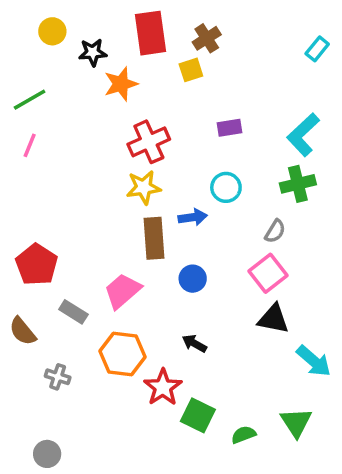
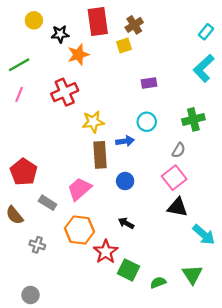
cyan L-shape: (303, 135) -> (204, 68), moved
red cross: (149, 142) -> (65, 92), moved

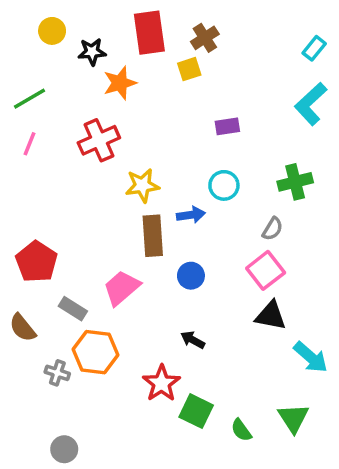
orange hexagon: (79, 230) -> (95, 352), moved
green semicircle: (158, 282) -> (241, 430), turned -105
gray circle: (30, 295) -> (64, 449), moved

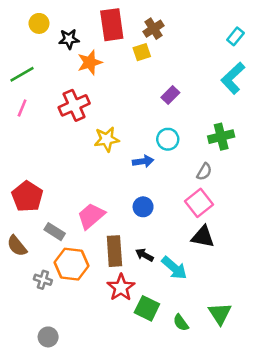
purple rectangle: (227, 126) -> (170, 95), turned -36
brown rectangle: (153, 236) -> (114, 251), moved
cyan arrow: (311, 357) -> (174, 268), moved

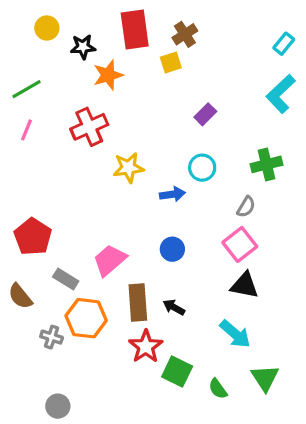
cyan arrow: (174, 268) -> (235, 334), moved

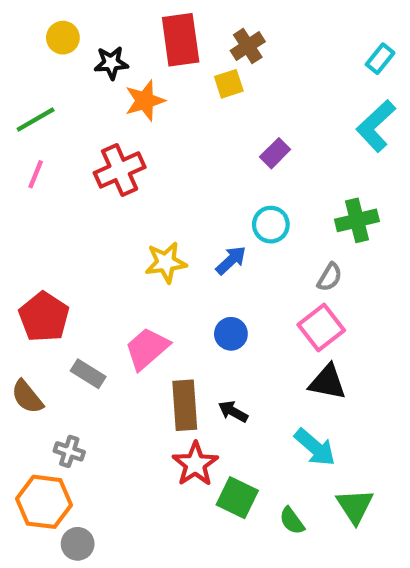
yellow star: (128, 168) -> (166, 262), moved
blue arrow: (172, 194) -> (231, 260), turned -35
orange hexagon: (86, 318) -> (44, 502), moved

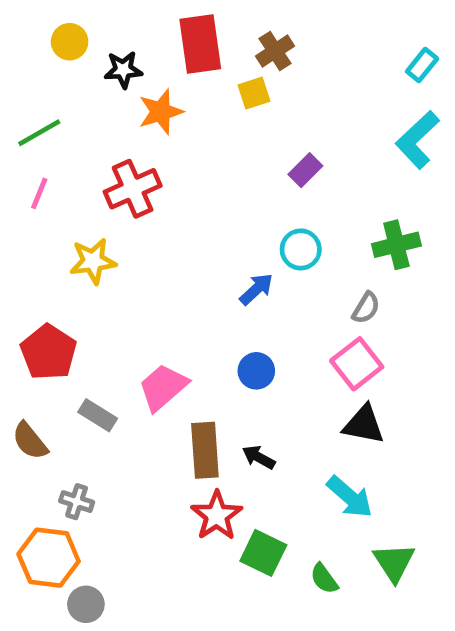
yellow star: (166, 262) -> (93, 261), moved

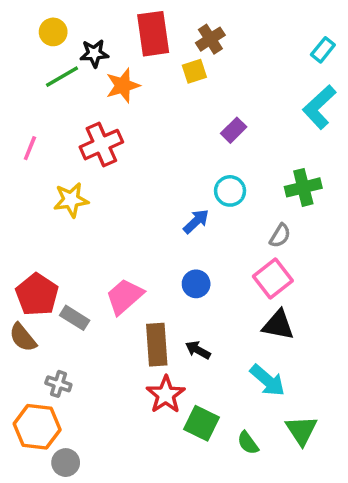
green line: (39, 133) -> (62, 77), moved
red pentagon: (49, 352) -> (37, 295), moved

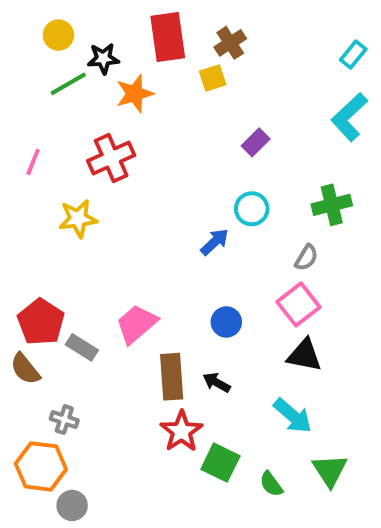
blue circle: (196, 284) -> (226, 322), moved

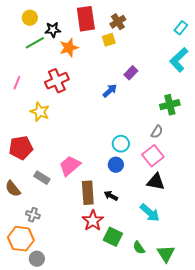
cyan circle: (252, 209) -> (121, 144), moved
yellow star: (78, 219) -> (40, 112), turned 30
blue arrow: (215, 242) -> (110, 91), moved
red pentagon: (41, 322) -> (21, 148), moved, turned 30
green triangle: (330, 470) -> (166, 254), moved

